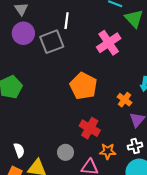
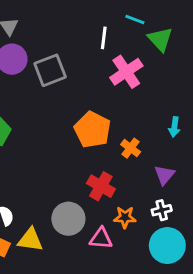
white line: (67, 21) -> (104, 38), moved
orange cross: (124, 100) -> (131, 148), moved
gray circle: (65, 152) -> (68, 219), size x1.5

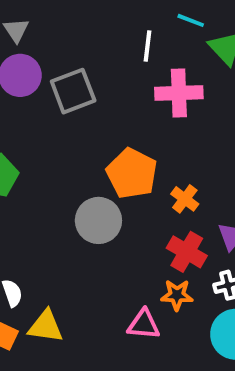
pink cross: (126, 72) -> (179, 93), turned 32
red cross: (101, 186) -> (187, 252), moved
gray circle: (68, 219) -> (98, 220), moved

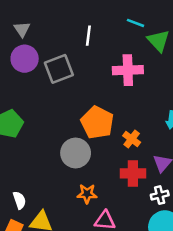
white line: (148, 46) -> (88, 36), moved
red cross: (187, 252) -> (133, 173), turned -30
orange star: (177, 295) -> (87, 194), moved

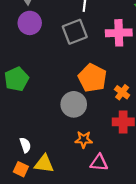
gray square: (59, 69) -> (75, 32), moved

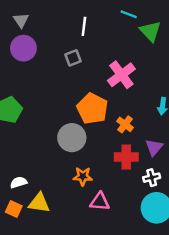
gray square: (75, 32) -> (73, 58), size x0.6
pink cross: (119, 33) -> (121, 75), moved, turned -35
white semicircle: (25, 145) -> (19, 182), turned -88

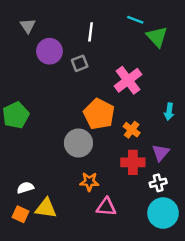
purple circle: (23, 48) -> (49, 51), moved

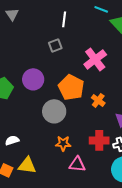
purple circle: (49, 51) -> (33, 79), moved
red cross: (133, 162) -> (99, 140), moved
white semicircle: (25, 188) -> (12, 140), moved

